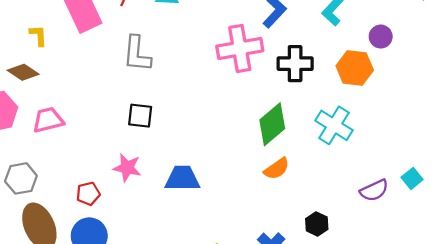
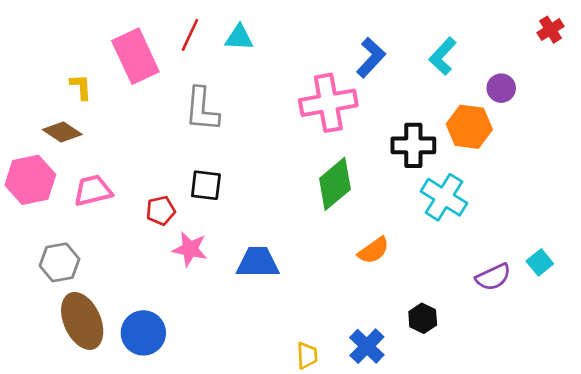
black cross: (295, 64) -> (413, 145), moved
green diamond: (272, 124) -> (335, 184), moved
red pentagon: (88, 194) -> (161, 211), moved

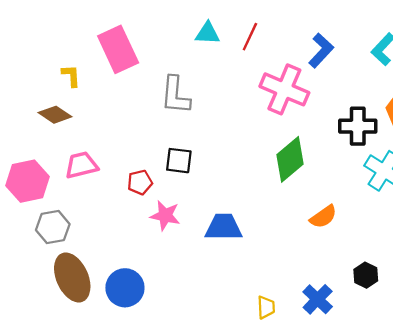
red line: (190, 35) -> (250, 37), moved
pink cross: (328, 103) -> (284, 89), turned 33
pink hexagon: (30, 180) -> (28, 181), moved

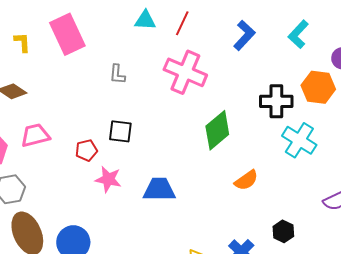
yellow L-shape: (71, 76) -> (22, 42), moved
pink cross: (284, 89) -> (185, 72), moved
gray L-shape: (175, 95) -> (117, 74), size x0.6

